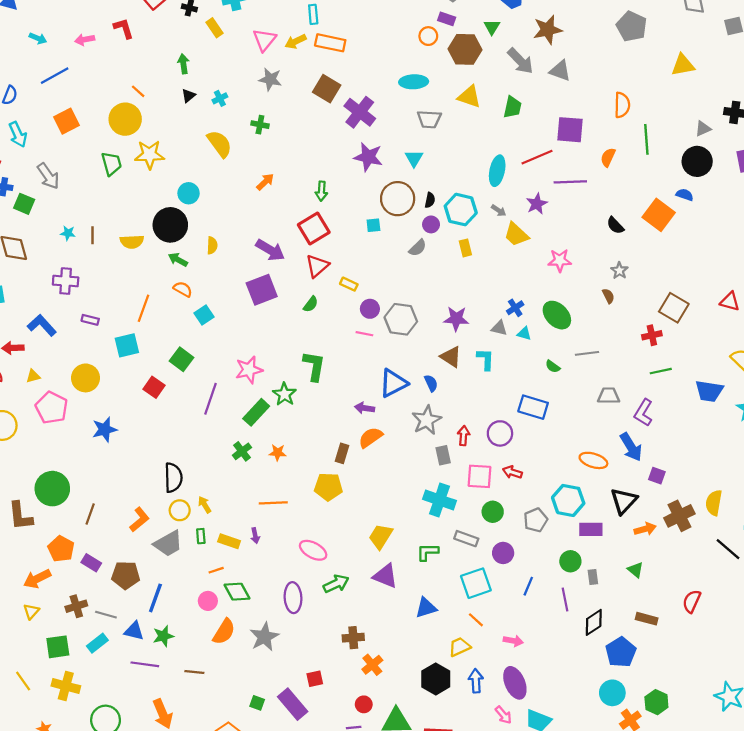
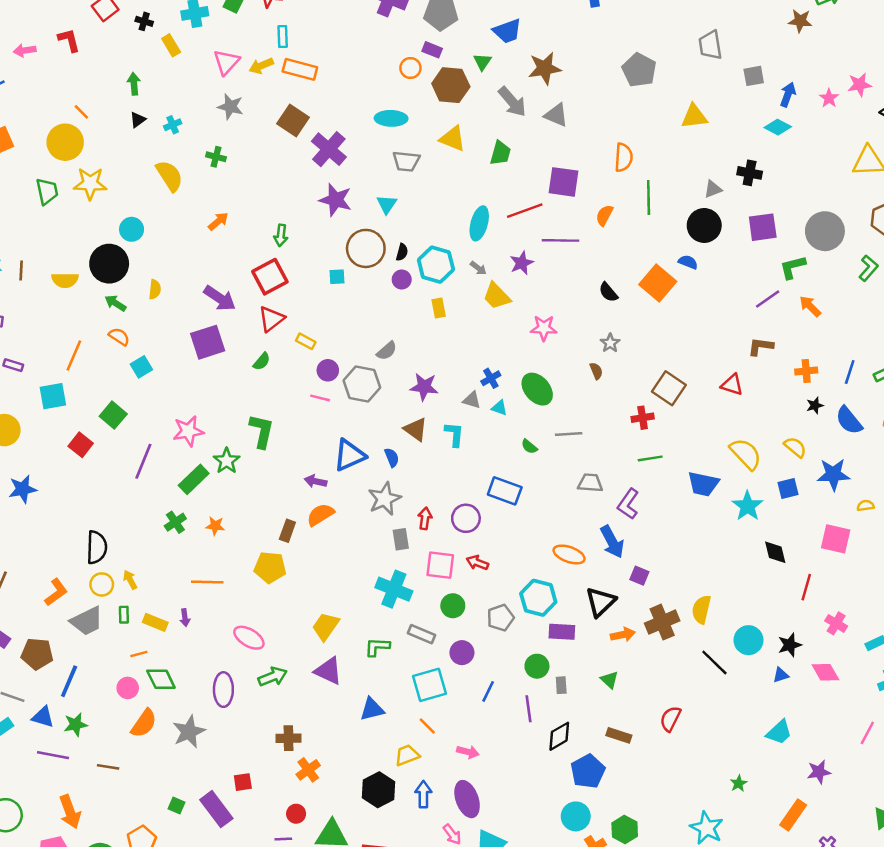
gray semicircle: (418, 248) -> (387, 351), moved

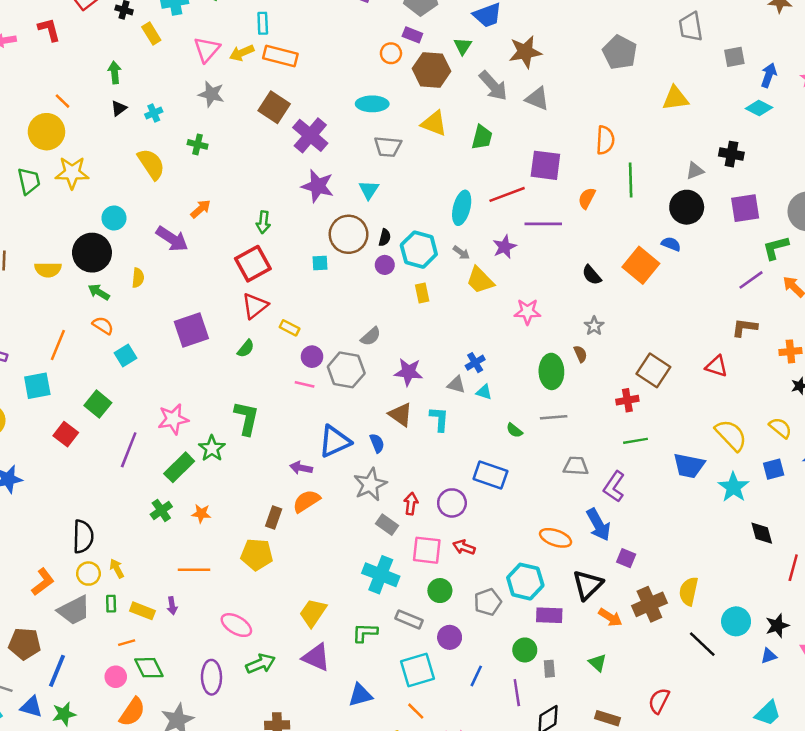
purple arrow: (220, 298) -> (172, 239), moved
green ellipse: (537, 389) -> (551, 371), moved, turned 40
gray rectangle: (401, 539) -> (387, 525), turned -45
orange arrow: (623, 635) -> (610, 617), turned 45

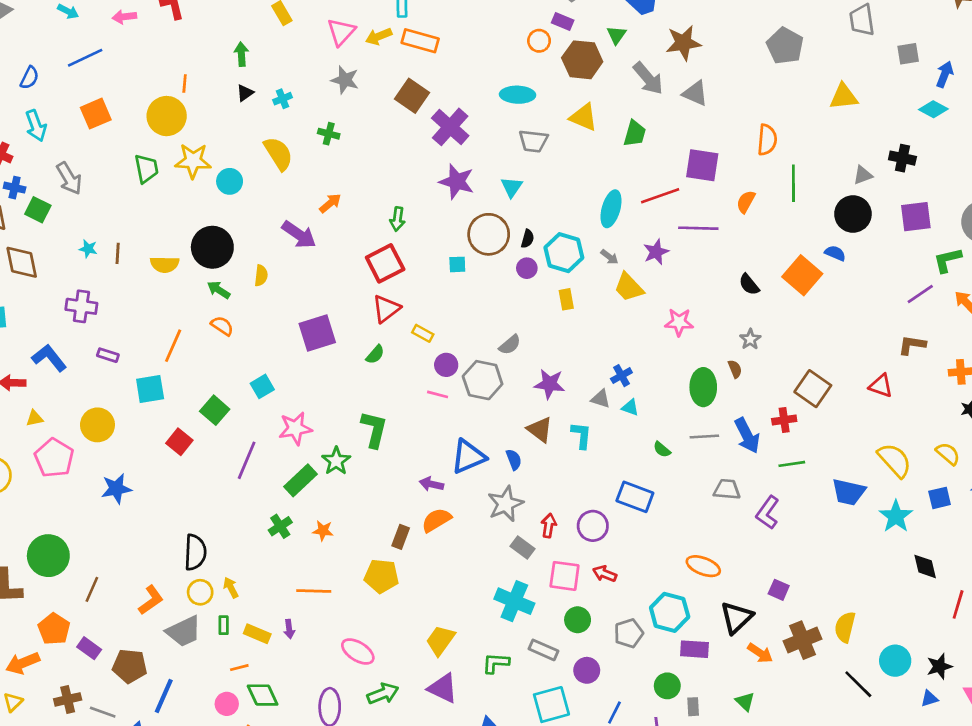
orange line: (62, 101) -> (185, 84), turned 49
cyan circle: (114, 218) -> (230, 181), moved
cyan square: (125, 355) -> (262, 386), moved
blue arrow: (598, 525) -> (747, 436), moved

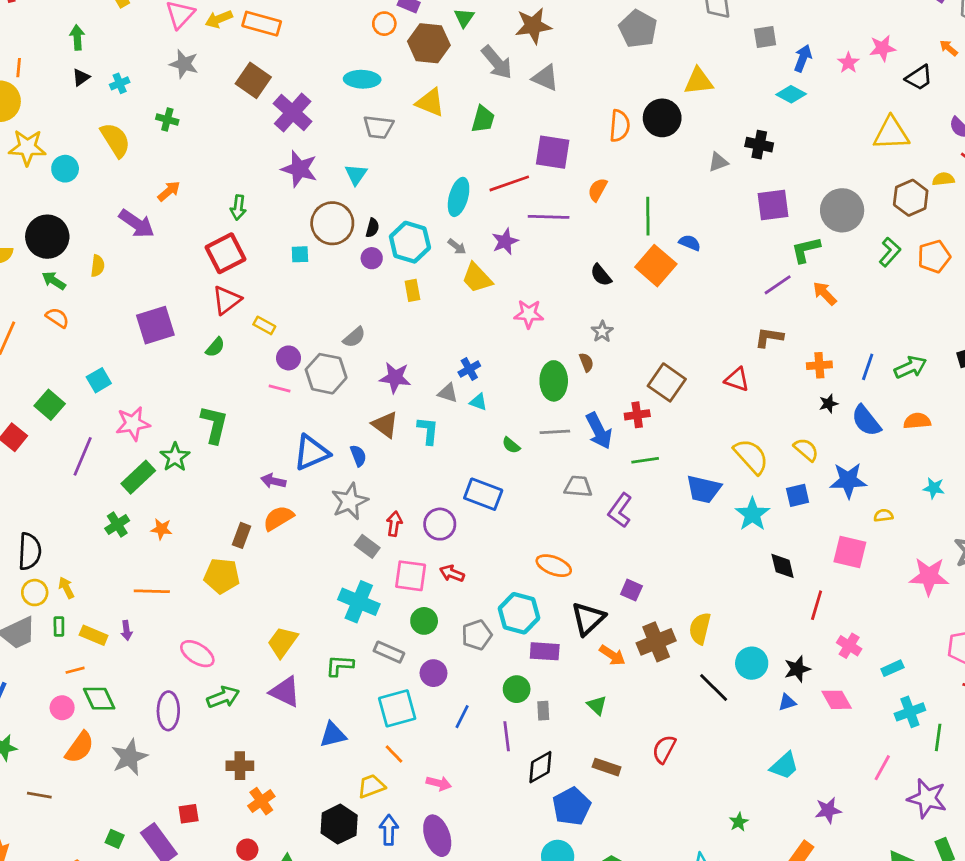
green line: (793, 183) -> (648, 216), moved
black circle: (853, 214) -> (662, 118), moved

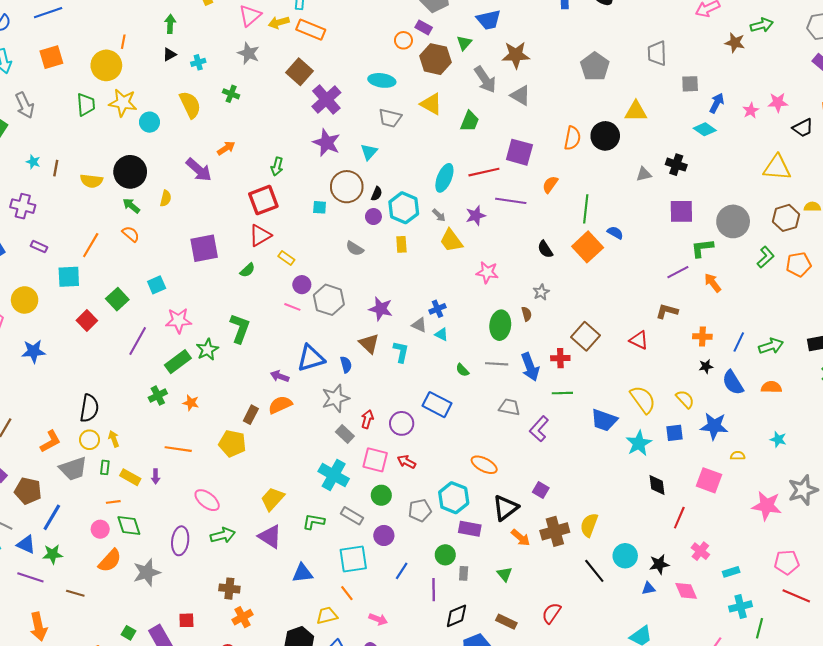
gray semicircle: (354, 337) -> (355, 248), moved, turned 66

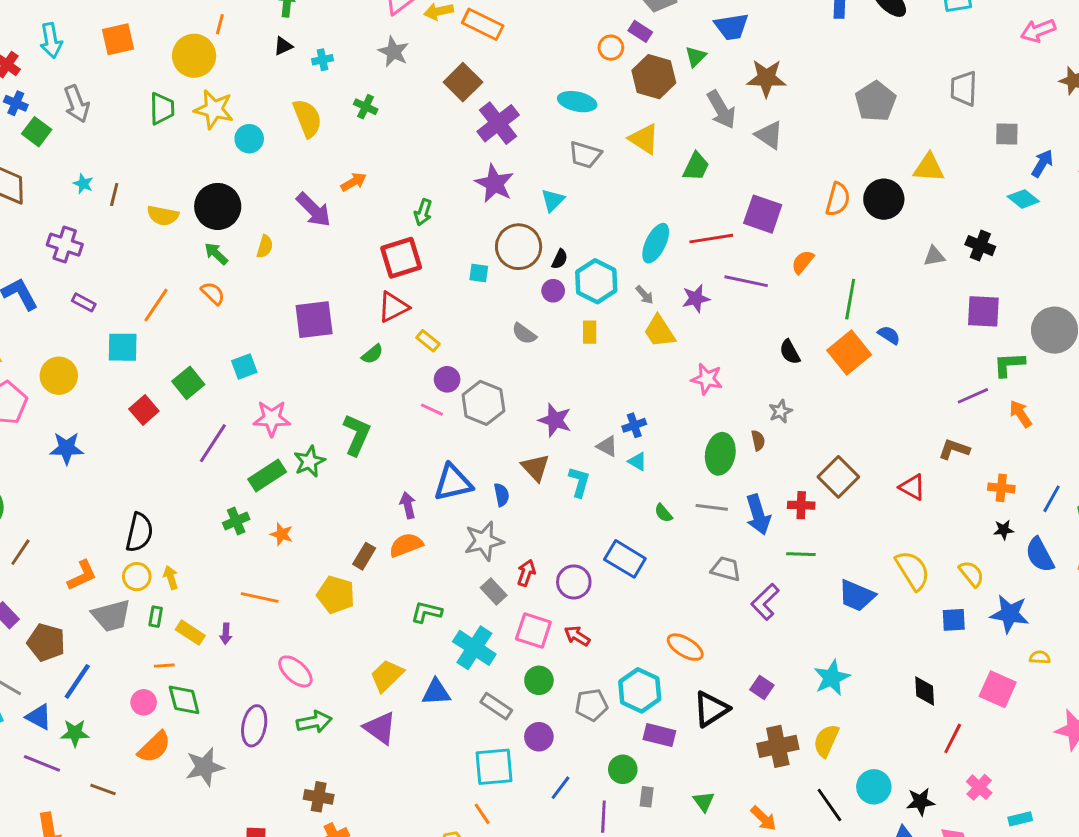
purple arrow: (280, 376) -> (408, 505), turned 54
cyan star: (639, 443) -> (832, 678), moved
green L-shape: (314, 522) -> (427, 612), moved
orange arrow: (521, 538) -> (763, 818), moved
blue triangle: (302, 573) -> (436, 692), moved

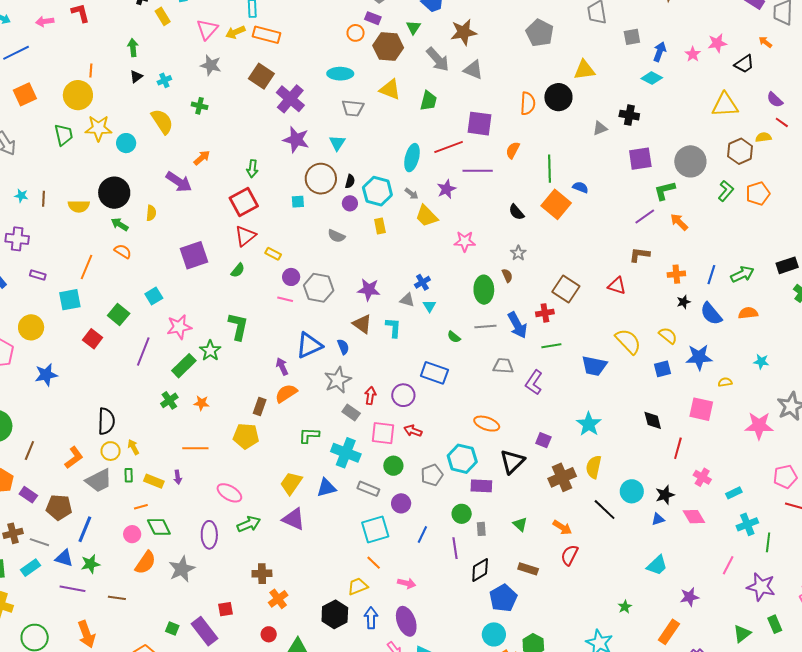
cyan triangle: (637, 461) -> (429, 306), turned 40

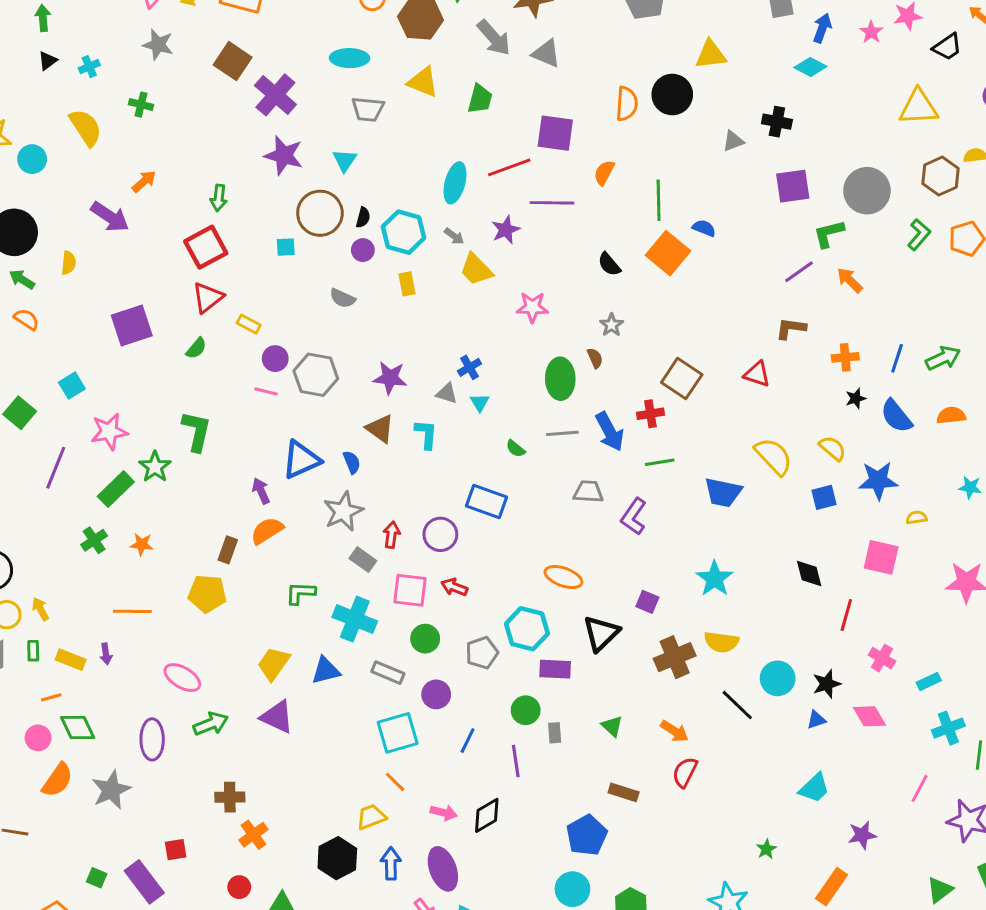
yellow semicircle: (594, 467) -> (721, 642), turned -95
black diamond: (480, 570) -> (487, 815), moved

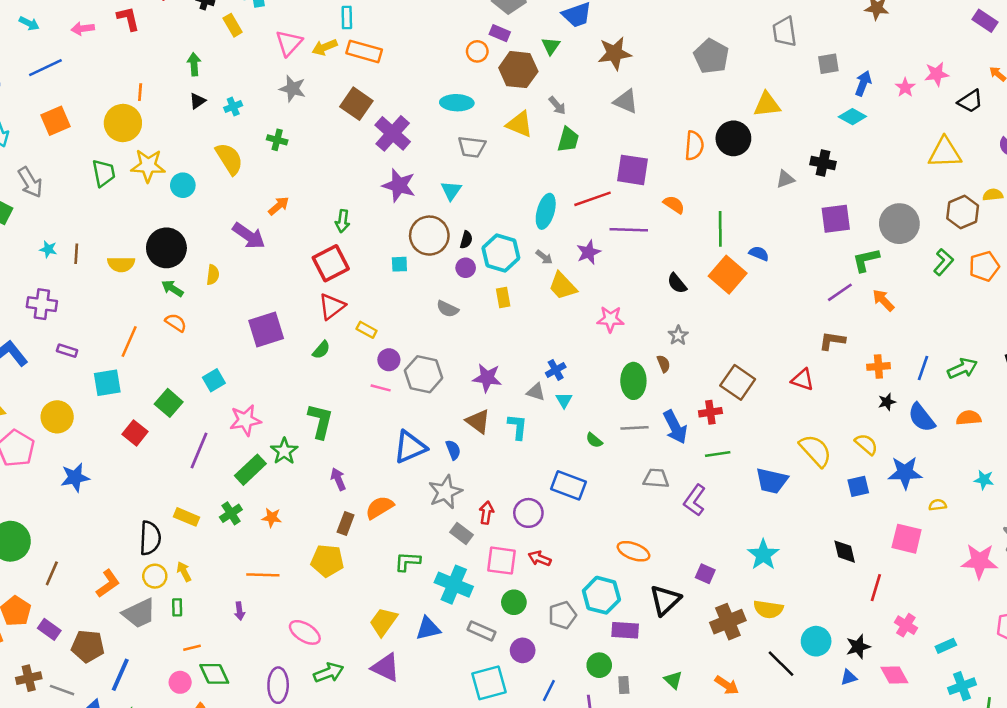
gray arrow: (494, 38) -> (557, 106), moved, size x0.6
orange semicircle: (604, 173) -> (674, 205), turned 95
purple arrow: (261, 491) -> (338, 479), moved
yellow rectangle: (71, 660) -> (187, 517), moved

